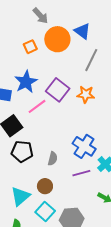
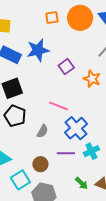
purple square: (58, 90) -> (66, 67), size x0.7
pink line: (37, 106) -> (58, 106), moved, turned 42
brown circle: (45, 186) -> (40, 164), moved

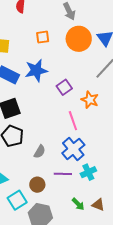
orange square: (52, 18) -> (43, 37), moved
pink line: (58, 106) -> (73, 121), moved, turned 48

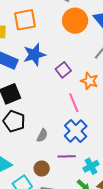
orange square: (43, 37) -> (25, 20), moved, size x1.6
cyan cross: (88, 172) -> (91, 166), moved

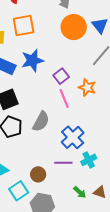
pink line: (74, 103) -> (64, 98), moved
gray semicircle: (42, 135) -> (41, 121), moved, size x1.5
cyan cross: (91, 166) -> (89, 160), moved

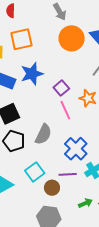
brown circle: (38, 174) -> (52, 188), moved
cyan square: (19, 191) -> (35, 172), moved
green arrow: (80, 192) -> (85, 203), turned -64

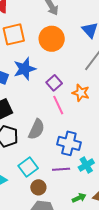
orange circle: (72, 38) -> (52, 39), moved
blue cross: (76, 149) -> (69, 143), turned -30
brown circle: (52, 188) -> (38, 187), moved

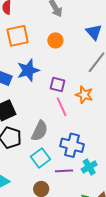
orange circle: (52, 39) -> (55, 40), size x0.6
purple square: (54, 83) -> (58, 85), turned -35
cyan square: (28, 167) -> (40, 158), moved

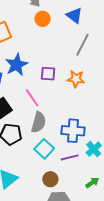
orange circle: (55, 40) -> (43, 19), moved
pink line: (62, 107) -> (32, 98), moved

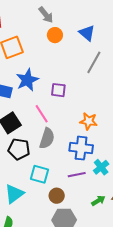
orange star: (76, 79) -> (89, 121), moved
cyan square: (44, 149) -> (39, 174), moved, turned -30

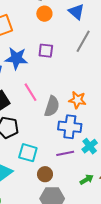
blue star: (27, 80) -> (16, 58), turned 30
purple square: (58, 90) -> (46, 51), moved
gray semicircle: (47, 138) -> (52, 106), moved

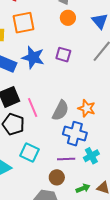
pink line: (30, 92) -> (33, 108), moved
brown circle: (45, 174) -> (57, 177), moved

